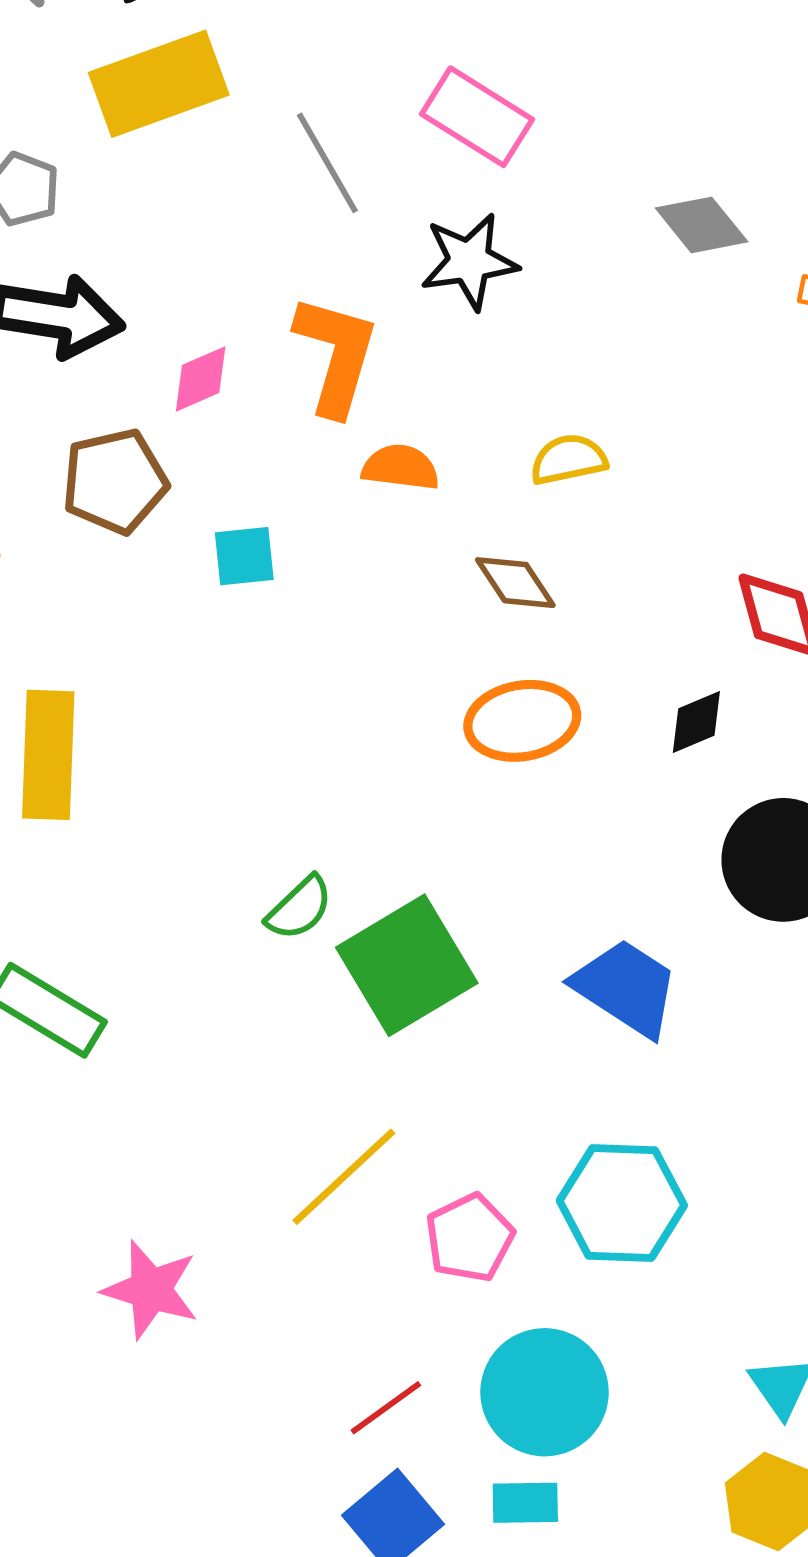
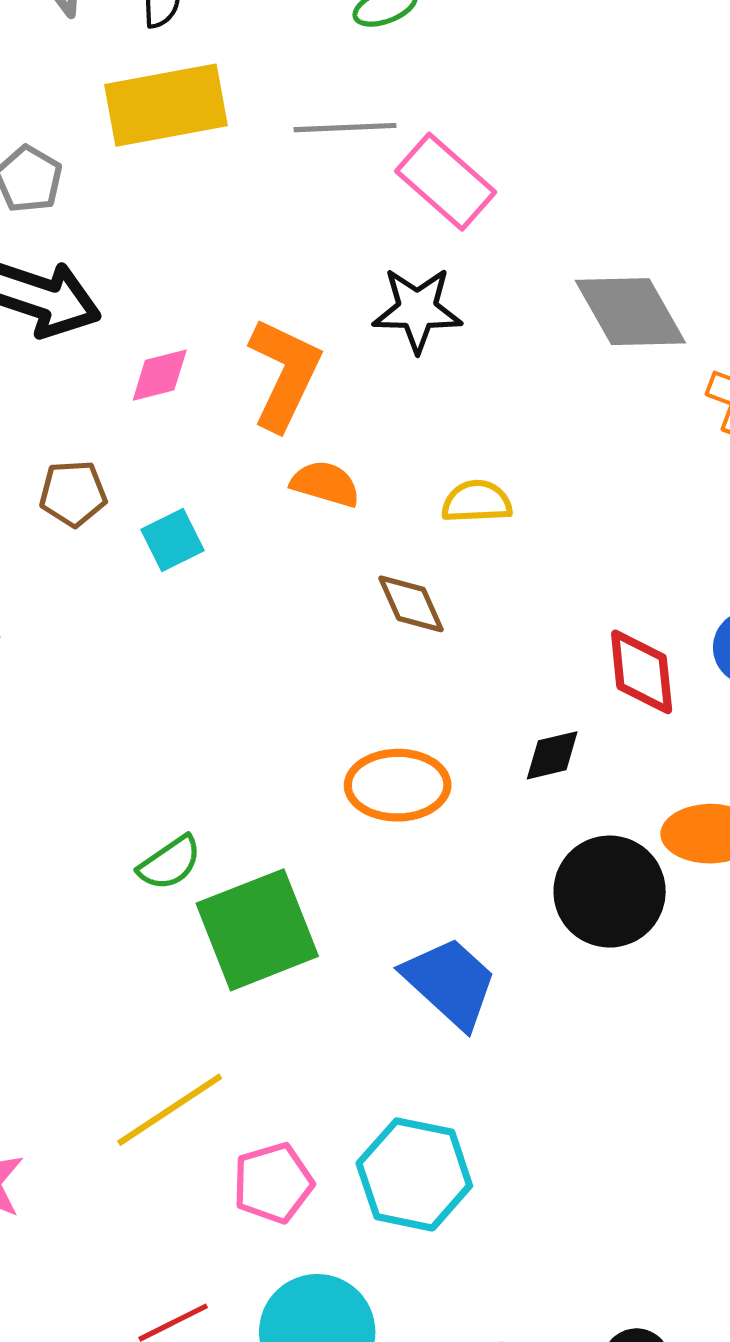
gray line: (327, 163) -> (345, 128), moved, turned -72
gray diamond: (702, 225) -> (630, 312), size x1.4
brown pentagon: (115, 481) -> (73, 493), moved, size x0.7
cyan square: (244, 556) -> (173, 540), turned -30
orange ellipse: (522, 721) -> (398, 785), moved

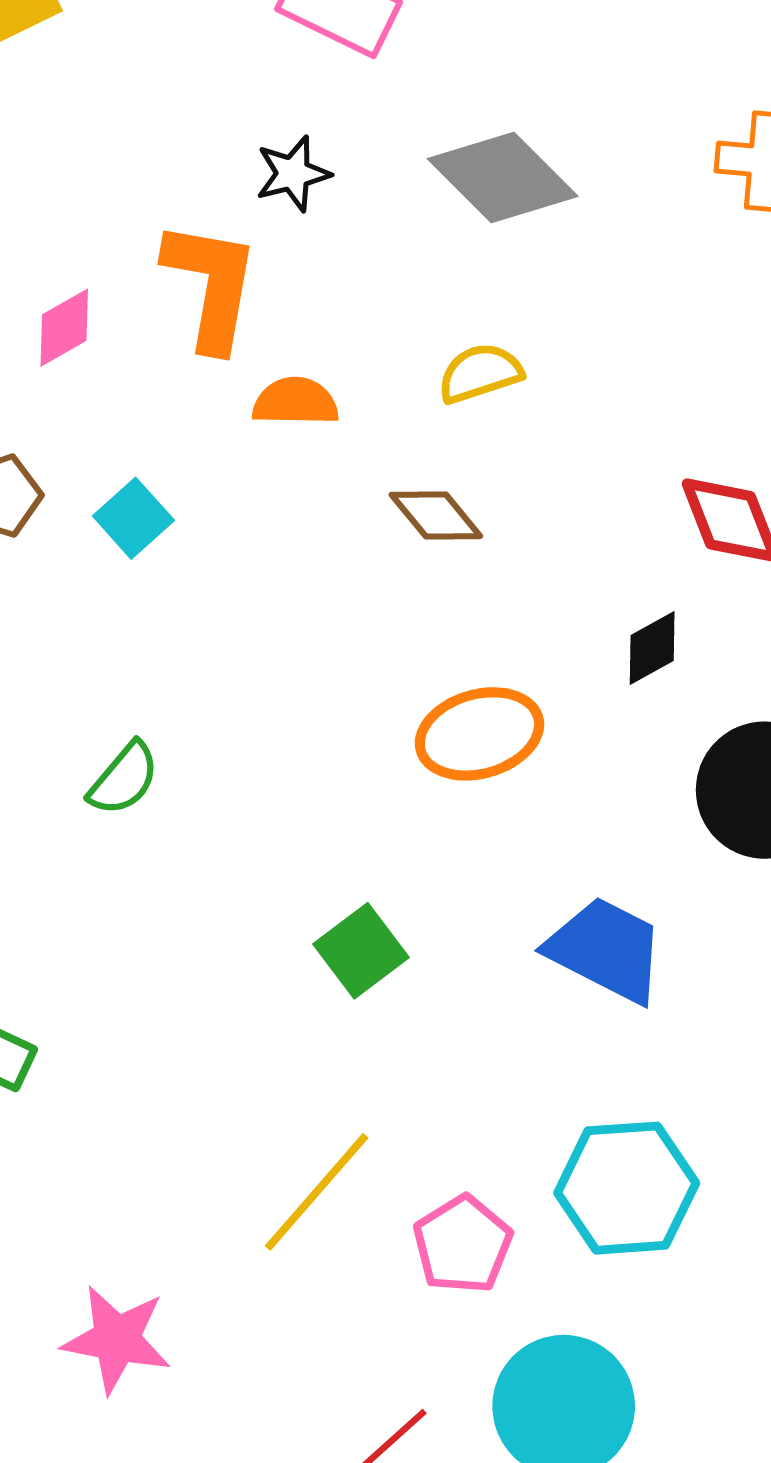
black star: (417, 310) -> (293, 174), moved, size x0.7
gray diamond: (630, 312) -> (503, 178), moved
green semicircle: (170, 863) -> (124, 779), moved
green square: (257, 930) -> (361, 951), size x0.6

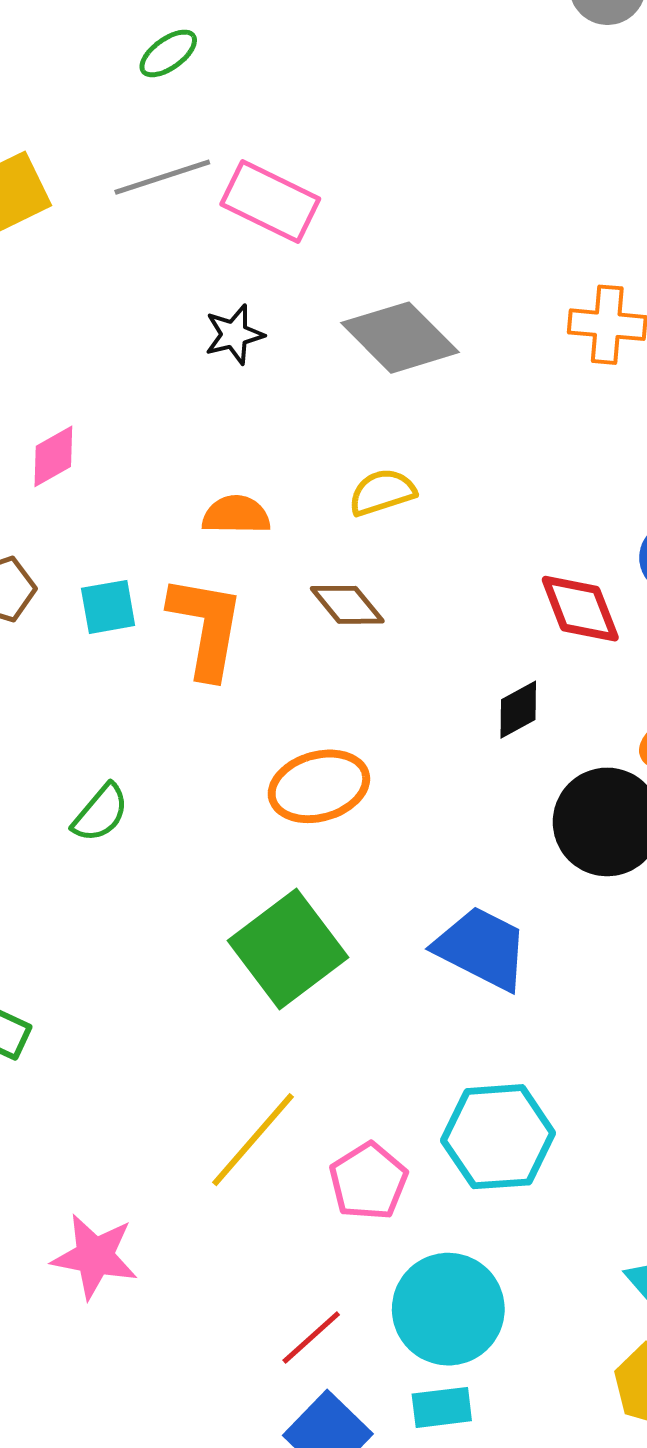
orange L-shape: (211, 285) -> (206, 627), moved
cyan square: (133, 518) -> (108, 607), turned 32
orange ellipse: (479, 734) -> (319, 786), moved
green square: (361, 951) -> (288, 949), size x1.6

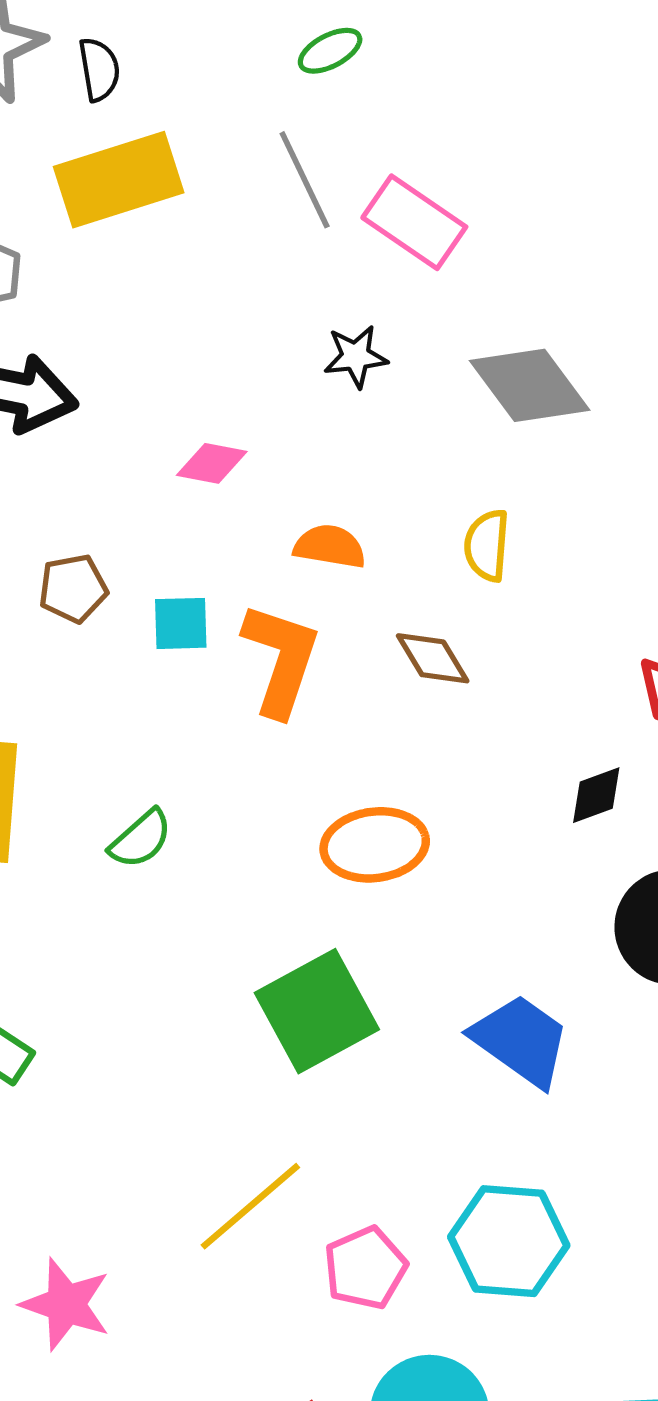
gray line: (162, 177) -> (305, 180), turned 74
pink diamond: (53, 456) -> (212, 463), moved, turned 32
yellow semicircle: (382, 492) -> (487, 545), turned -76

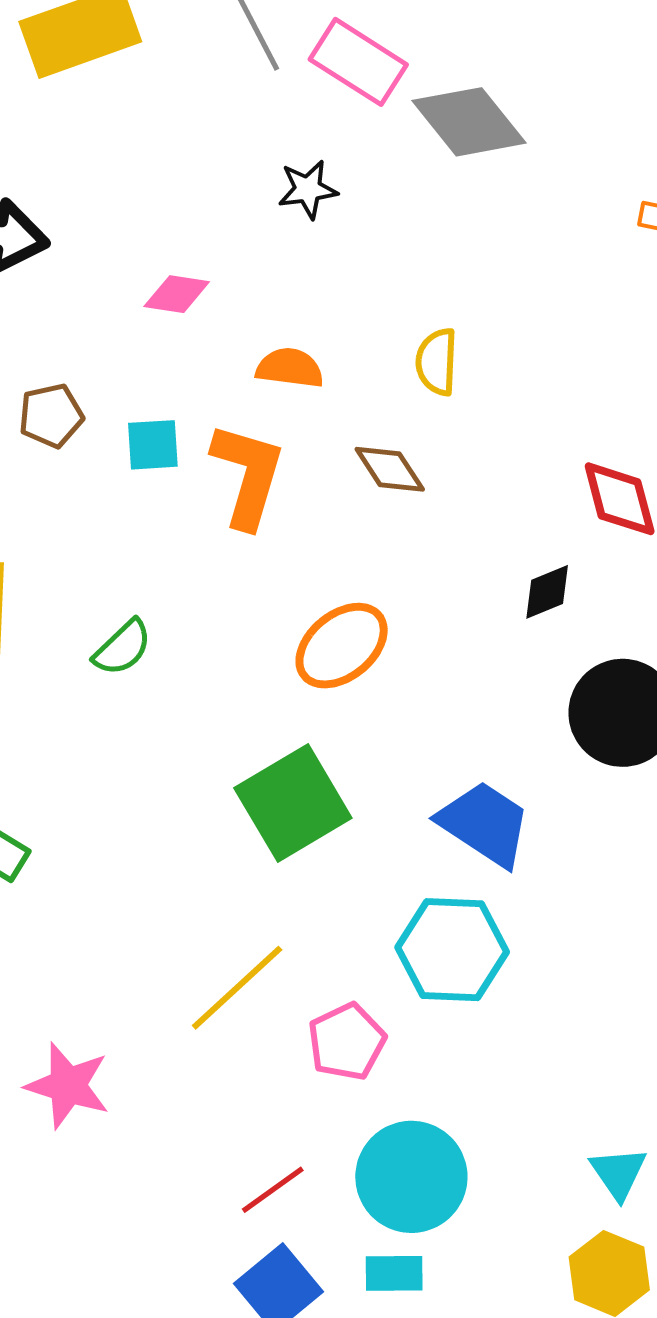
gray diamond: (530, 385) -> (469, 122), moved
orange ellipse: (375, 845) -> (342, 646), turned -30
cyan hexagon: (509, 1241) -> (452, 950), moved

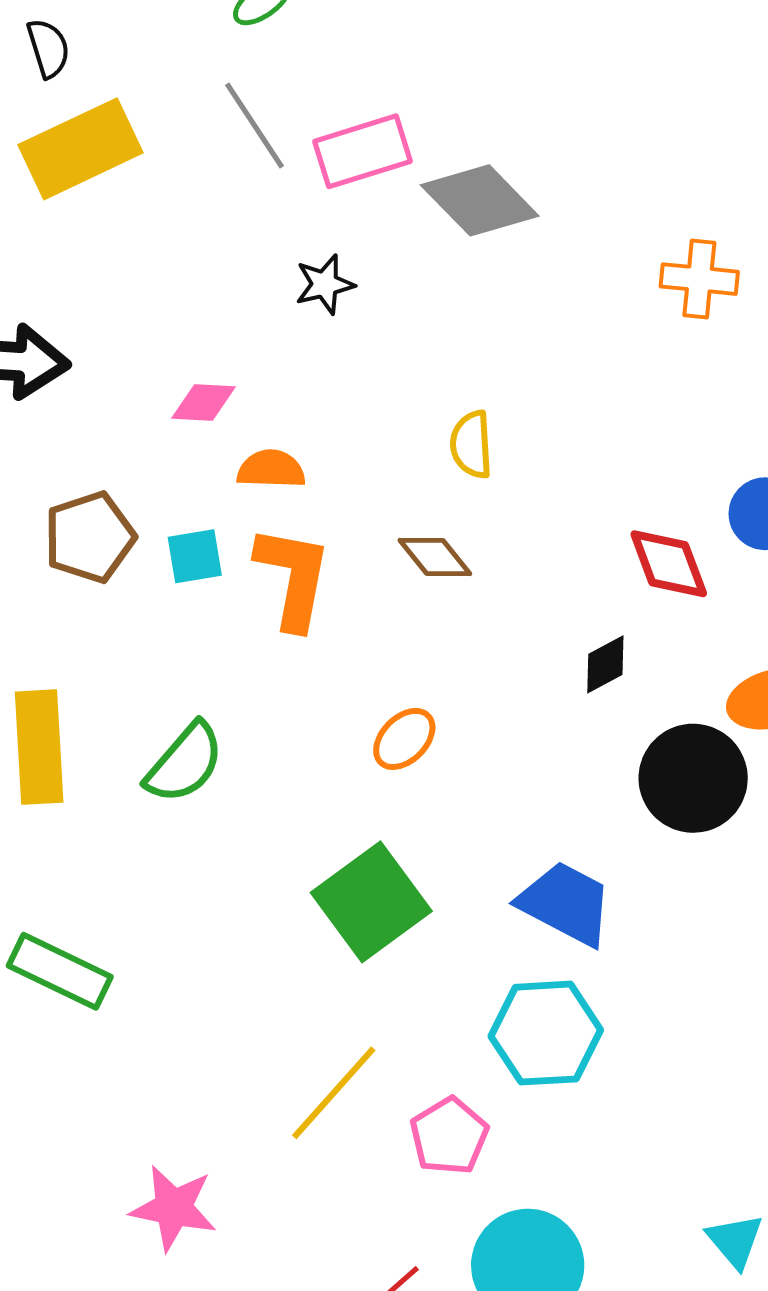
pink rectangle: (358, 62) -> (363, 151), turned -44
orange semicircle: (290, 368) -> (271, 469), moved
brown pentagon: (51, 416) -> (90, 537), size x1.4
orange ellipse: (342, 646) -> (404, 739), size x0.7
green semicircle: (123, 648) -> (185, 763), size x1.4

